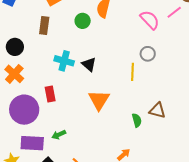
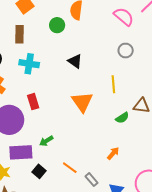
cyan cross: (64, 61) -> (29, 64), moved
black triangle: (89, 64) -> (75, 61), moved
yellow line: (133, 72) -> (113, 84), moved
green semicircle: (137, 120) -> (122, 118), turned 80

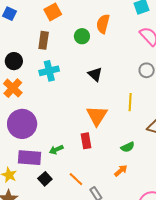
cyan cross: (29, 64) -> (49, 71), turned -30
red rectangle: (33, 102) -> (86, 141), moved
green semicircle: (122, 118) -> (128, 147), moved

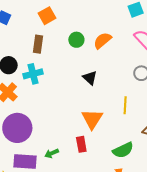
orange semicircle: (103, 24) -> (102, 41), moved, turned 36
cyan cross: (49, 71) -> (33, 74), moved
green semicircle: (128, 147) -> (123, 150), size x1.5

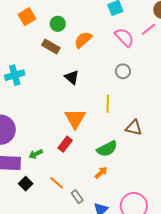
green circle: (76, 40) -> (58, 24), moved
brown rectangle: (38, 44) -> (51, 47), moved, turned -66
red rectangle: (81, 144) -> (65, 144), turned 49

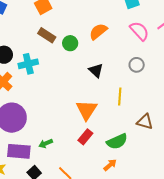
green circle: (58, 24) -> (70, 43), moved
brown rectangle: (51, 47) -> (47, 35), moved
black triangle: (72, 77) -> (96, 70), moved
red rectangle: (65, 144) -> (85, 137), moved

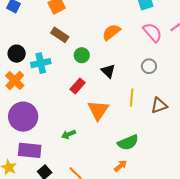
green circle: (70, 43) -> (82, 55), moved
brown triangle: (145, 122) -> (159, 105), moved, turned -36
red rectangle: (85, 137) -> (78, 86), moved
green arrow: (46, 144) -> (69, 134), moved

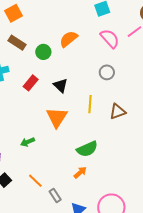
green circle: (82, 55) -> (43, 52), moved
black triangle: (108, 71) -> (61, 86), moved
red rectangle: (78, 86) -> (31, 83), moved

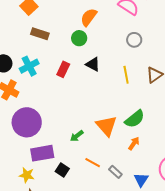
green circle: (43, 52) -> (79, 38), moved
orange triangle: (57, 117) -> (106, 126), moved
green arrow: (28, 142) -> (77, 136), moved

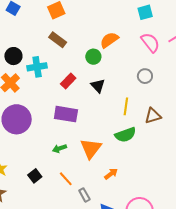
green semicircle: (135, 119) -> (125, 135), moved
purple rectangle: (42, 153) -> (66, 114), moved

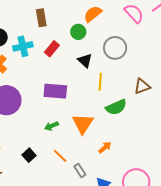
brown rectangle: (58, 40) -> (41, 18), turned 48
gray circle: (145, 76) -> (115, 48), moved, size x1.5
red rectangle: (68, 81) -> (52, 49), moved
yellow line: (126, 106) -> (100, 82), moved

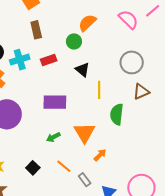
gray circle: (115, 48) -> (132, 62), moved
red rectangle: (52, 49) -> (49, 60), turned 35
green semicircle: (116, 107) -> (117, 114), turned 125
orange arrow: (105, 147) -> (100, 155), moved

